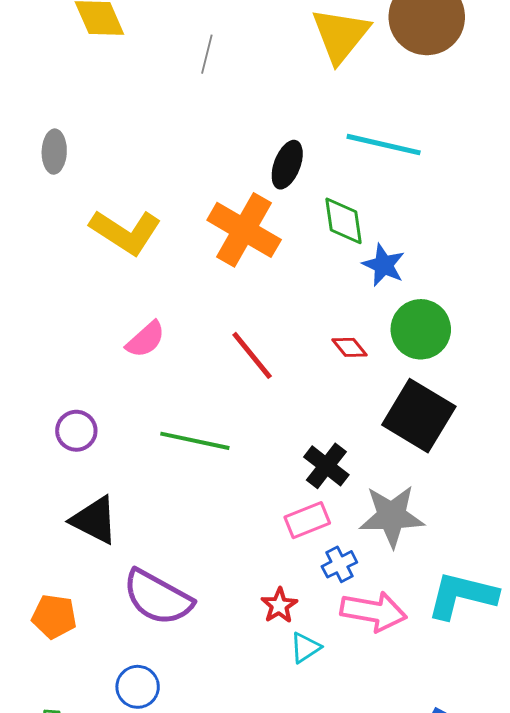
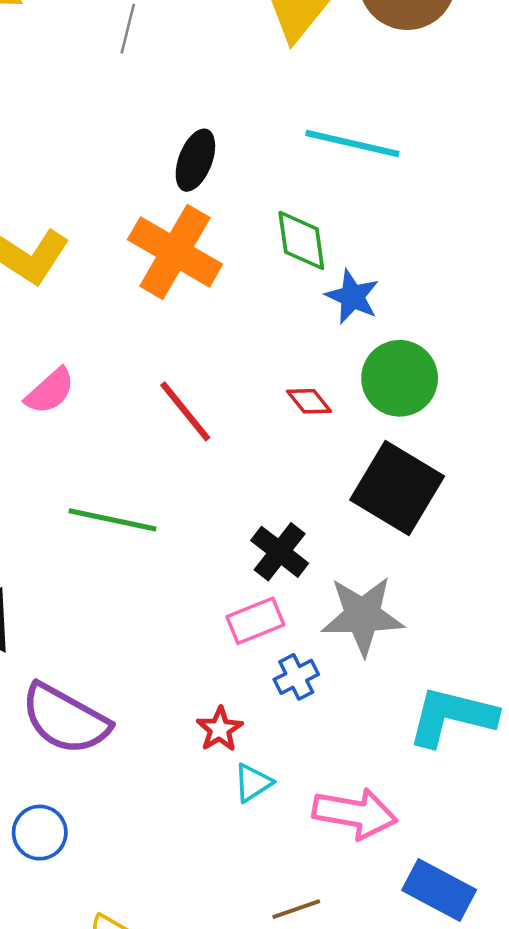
black ellipse: (287, 165) -> (195, 160), moved
pink arrow: (374, 611) -> (355, 813), moved

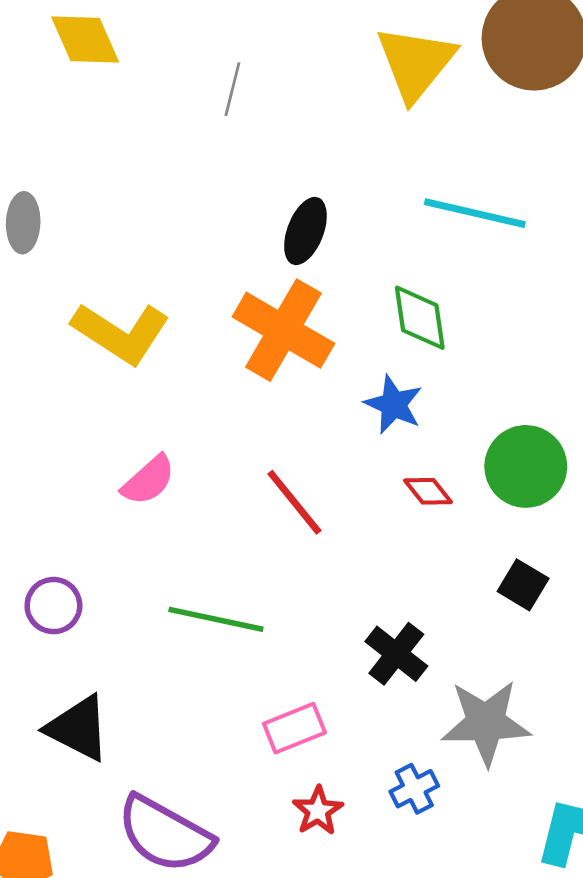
blue star: (352, 297) -> (394, 404), moved
black square: (397, 488) -> (523, 585), size x0.5
pink rectangle: (255, 621) -> (294, 728), moved
red star: (220, 729) -> (318, 811), moved

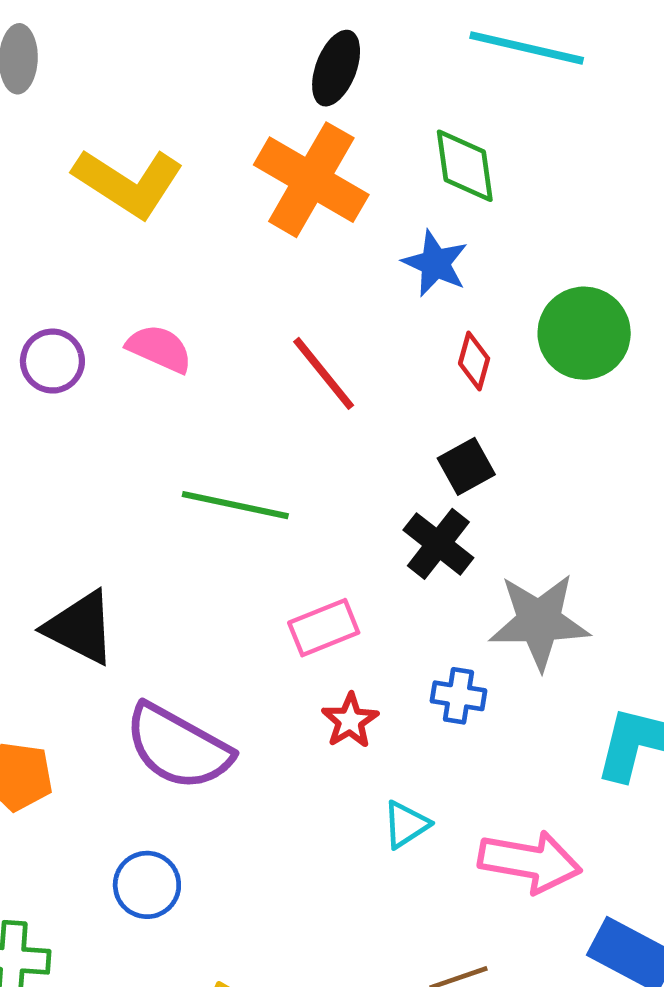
pink semicircle: (148, 480) -> (159, 349), turned -114
red diamond: (428, 491) -> (474, 361), turned 54
black square: (523, 585) -> (466, 466), moved, turned 30
purple circle: (53, 606) -> (52, 361), moved
blue cross: (414, 789) -> (459, 696), turned 36

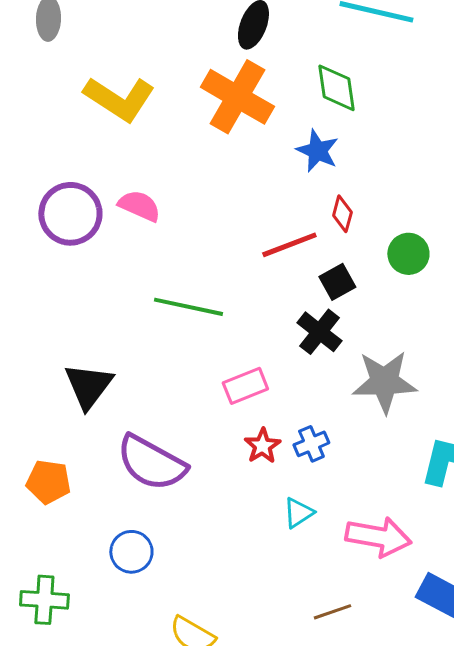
green circle: (584, 333) -> (408, 254), moved, size x0.7
purple circle: (52, 361) -> (70, 214), size x1.5
red line: (324, 373) -> (289, 245), moved, turned -72
black triangle: (80, 628) -> (88, 386), turned 40
blue cross: (459, 696) -> (311, 444), moved, turned -32

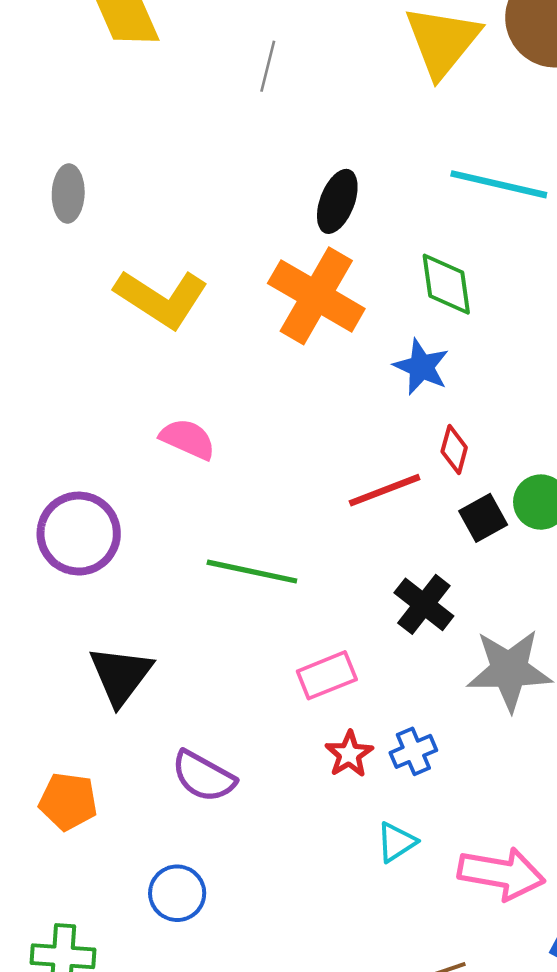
purple circle: (70, 214) -> (79, 534), moved
black square: (337, 282) -> (483, 518), moved
purple semicircle: (151, 463) -> (203, 776), size x0.7

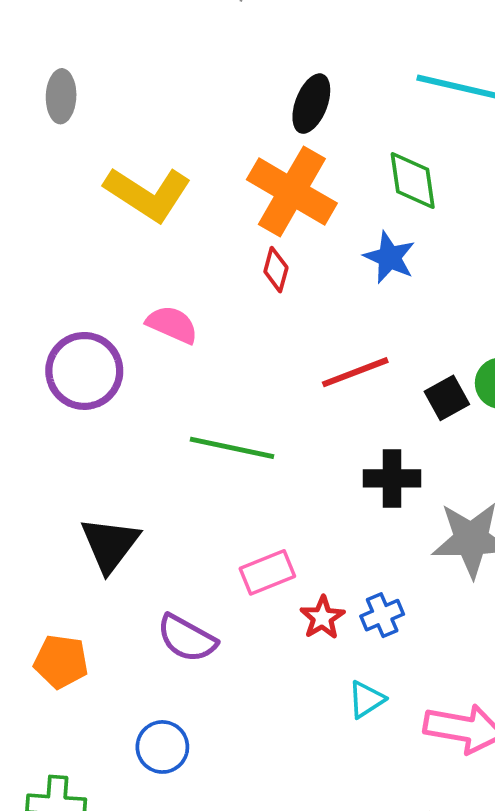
red diamond: (454, 450) -> (276, 270), moved
purple circle: (79, 534) -> (84, 371), moved
black cross: (424, 604) -> (392, 478), turned -38
pink rectangle: (327, 675) -> (267, 572), moved

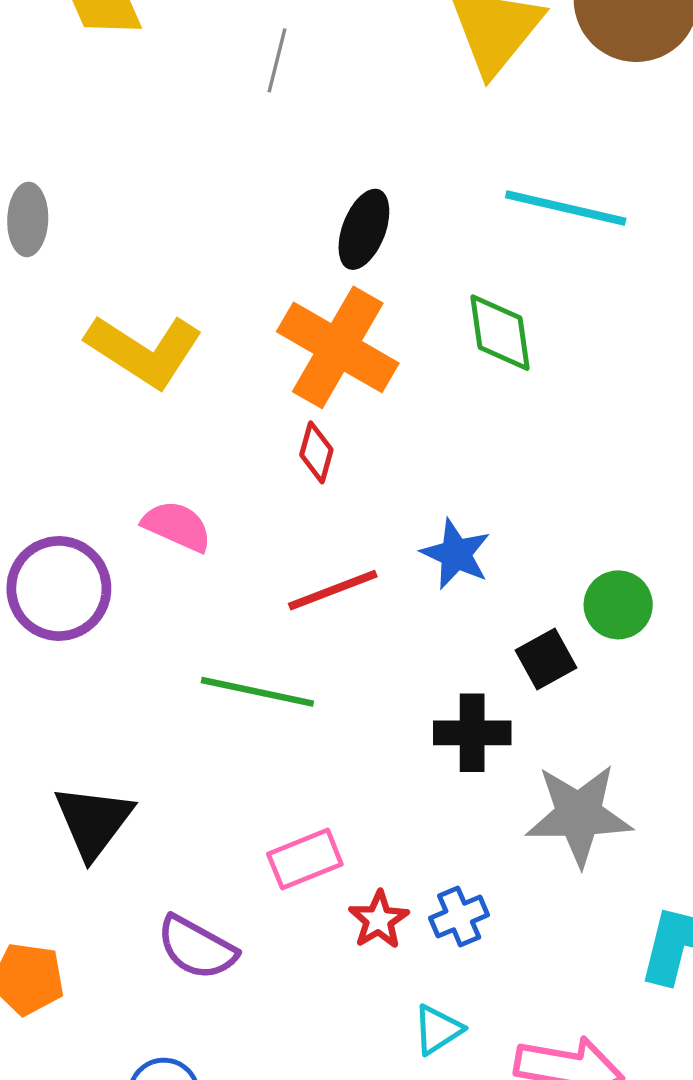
blue star: (389, 257) -> (456, 554), moved
red line: (355, 372) -> (333, 590), moved
black square: (447, 398) -> (546, 659), moved

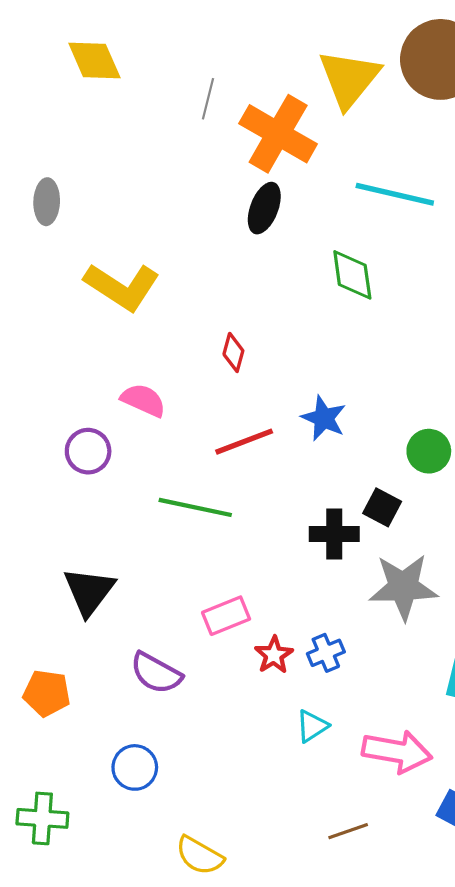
orange cross: (338, 347) -> (278, 134), moved
purple circle: (59, 588) -> (88, 451), moved, size x0.7
black square: (546, 659) -> (382, 507), moved, turned -33

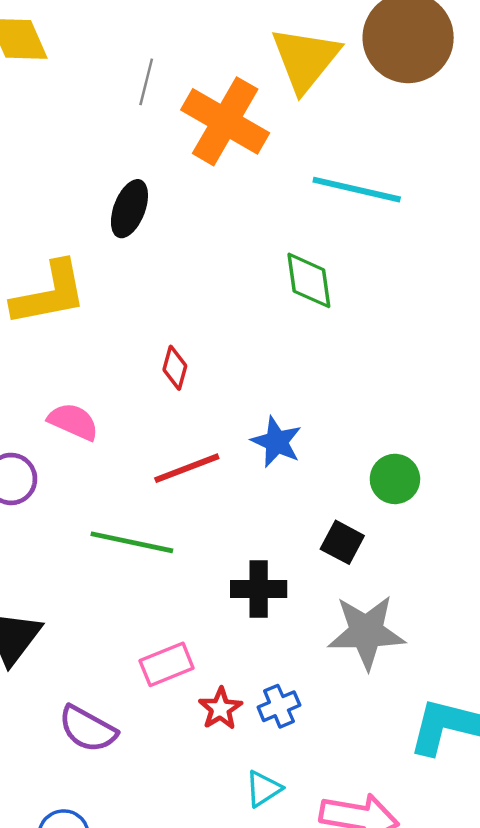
black ellipse: (264, 208) -> (129, 209), moved
yellow L-shape: (122, 287) -> (49, 294), turned -44
black cross: (334, 534) -> (259, 589), moved

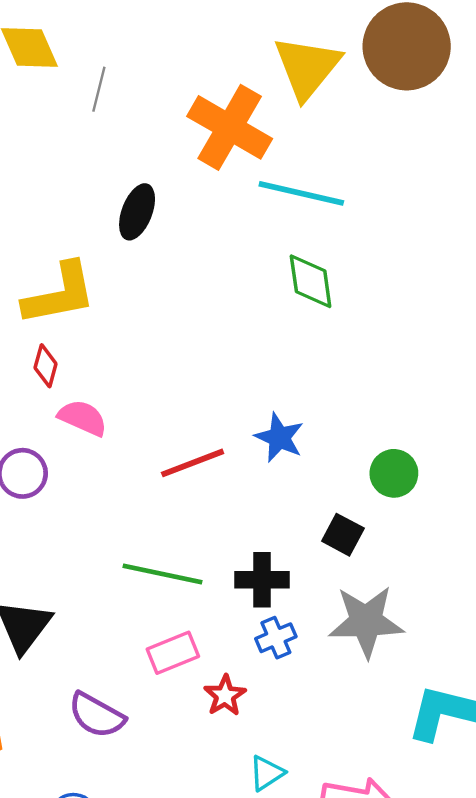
gray line: (146, 82) -> (99, 89), moved
cyan line: (357, 190) -> (301, 193), moved
red diamond: (175, 368) -> (46, 366), moved
green line: (132, 542) -> (162, 574), moved
blue cross: (279, 706) -> (276, 638), moved

